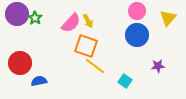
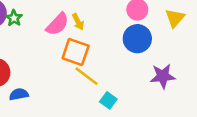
purple star: (158, 66) -> (163, 76), size x1.5
cyan square: (125, 81) -> (108, 100), moved

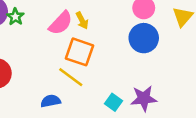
yellow line: (86, 76) -> (71, 77), moved
purple star: (163, 76) -> (144, 98), moved
blue semicircle: (19, 94) -> (51, 101), moved

